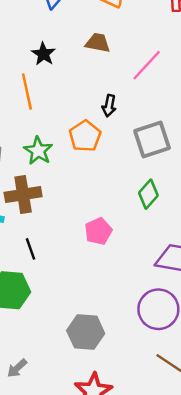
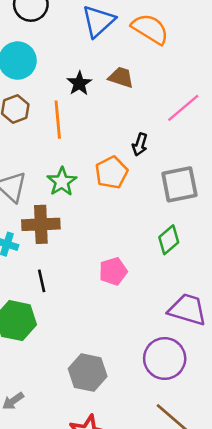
brown trapezoid: (98, 43) -> (121, 77), moved

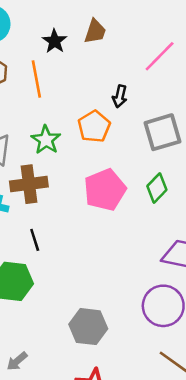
brown trapezoid: (121, 77) -> (95, 31), turned 96
pink pentagon: (113, 271) -> (105, 190), moved, size x1.5

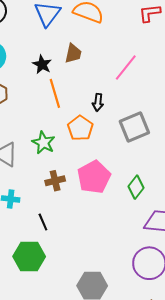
orange line: (36, 79) -> (55, 93), moved
brown cross: (29, 184) -> (55, 181), moved, size x0.7
green diamond: (157, 188) -> (136, 187), moved

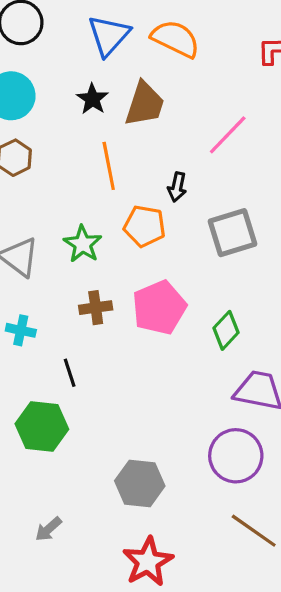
brown trapezoid: (73, 53) -> (145, 104), size x1.4
black star: (42, 64) -> (92, 99), moved
orange pentagon: (80, 128) -> (145, 226), turned -30

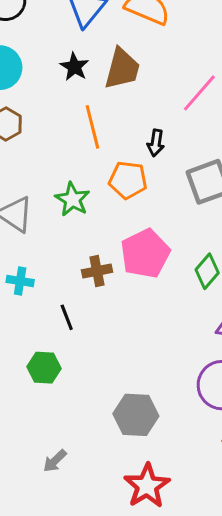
brown cross: (96, 308) -> (97, 271), moved
green hexagon: (42, 426) -> (44, 368), size x0.7

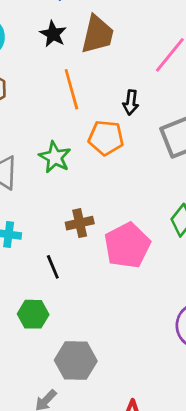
pink pentagon: (145, 254) -> (127, 245), moved
gray hexagon: (136, 415) -> (76, 361), moved

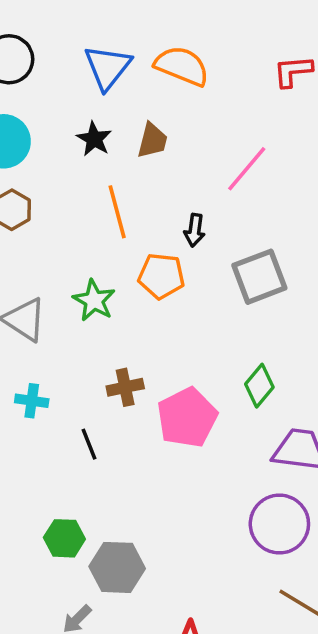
brown trapezoid: (97, 34) -> (152, 140), size x0.7
green hexagon: (33, 314) -> (64, 538), moved

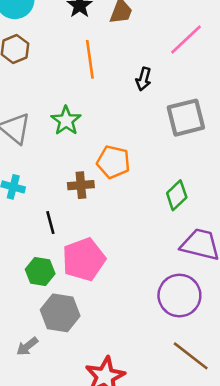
orange pentagon: (161, 276) -> (113, 162), moved
pink pentagon: (187, 418) -> (84, 259), moved
green hexagon: (64, 538) -> (40, 272), moved

